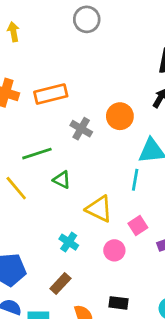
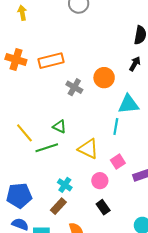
green line: (37, 154) -> (47, 148), moved
cyan cross: (69, 242) -> (65, 185), moved
black rectangle: (119, 303) -> (103, 207), moved, turned 48

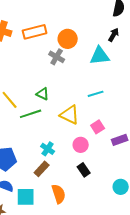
orange circle: (104, 78) -> (68, 39), moved
cyan triangle: (129, 104) -> (100, 56), moved
cyan line: (116, 126) -> (96, 94), turned 63

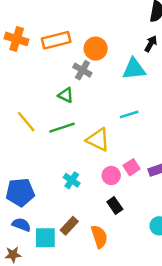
green triangle: (43, 94) -> (66, 95), moved
green line: (31, 114) -> (62, 128), moved
pink square: (98, 127) -> (132, 167), moved
brown rectangle: (42, 169) -> (69, 226), moved
orange semicircle: (59, 194) -> (99, 237), moved

